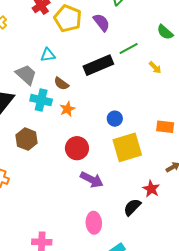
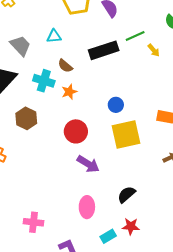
yellow arrow: (155, 68) -> (154, 50), moved
gray trapezoid: (26, 75) -> (20, 46), moved
red star: (151, 189) -> (131, 226), moved, turned -30

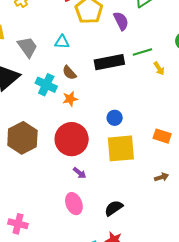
brown hexagon: (26, 118) -> (22, 138), moved, size x1.4
red circle: (76, 131) -> (72, 139), size x1.4
purple arrow: (88, 164) -> (80, 173), size x0.6
pink ellipse: (87, 207) -> (74, 204), moved, turned -30

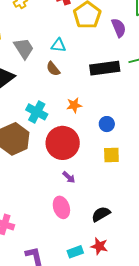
brown semicircle: (69, 73) -> (53, 69), moved
cyan cross: (46, 85) -> (37, 112), moved
orange star: (70, 99) -> (74, 105), moved
yellow square: (121, 148) -> (111, 155), size x0.6

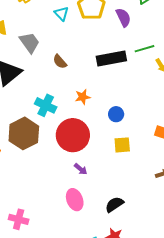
cyan triangle: (59, 45) -> (61, 14), moved, turned 42

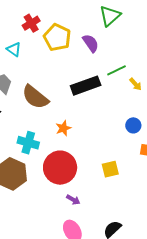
cyan triangle: (61, 14) -> (14, 49), moved
brown semicircle: (60, 62) -> (35, 97), size x1.8
blue circle: (116, 114) -> (133, 125), moved

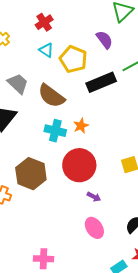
yellow pentagon: (57, 37) -> (73, 59), moved
cyan triangle: (14, 49) -> (46, 50), moved
cyan cross: (28, 143) -> (55, 131), moved

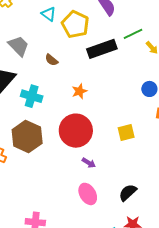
brown semicircle: (51, 96) -> (51, 60), size x0.5
cyan cross: (55, 131) -> (32, 96), moved

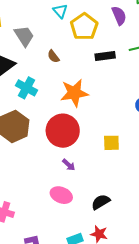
black rectangle: (102, 49) -> (105, 56), size x0.7
orange star: (79, 91) -> (74, 93), size x1.8
pink ellipse: (88, 194) -> (61, 195), turned -50

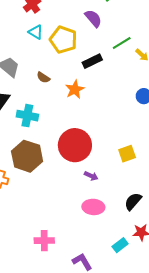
orange star: (74, 93) -> (75, 89), moved, size x0.7
yellow square: (111, 143) -> (127, 154), moved

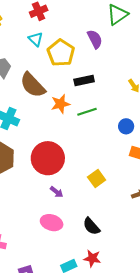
green line: (122, 43) -> (87, 112), moved
brown semicircle: (43, 77) -> (33, 85), size x2.0
yellow square: (127, 154) -> (97, 178), turned -30
black semicircle: (133, 201) -> (91, 226), turned -96

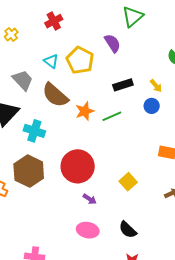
cyan triangle: (36, 39) -> (51, 61), moved
black rectangle: (84, 80) -> (123, 85), moved
blue circle: (126, 126) -> (152, 106), moved

